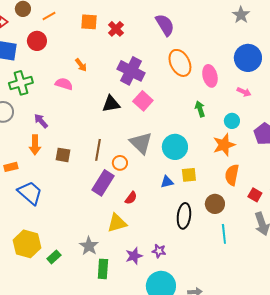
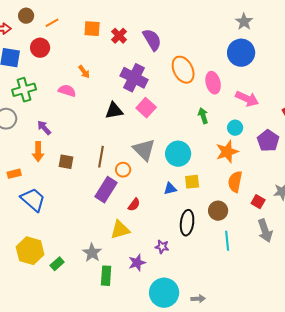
purple semicircle: (165, 25) -> (152, 40), moved
blue circle: (248, 58) -> (241, 53), moved
pink arrow: (244, 92) -> (247, 99), size x1.6
purple star: (159, 251) -> (162, 247), moved

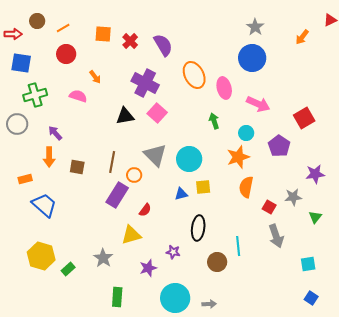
red circle: (40, 48) -> (66, 54), moved
brown circle: (218, 211) -> (217, 262), moved
green rectangle: (106, 276) -> (117, 297), moved

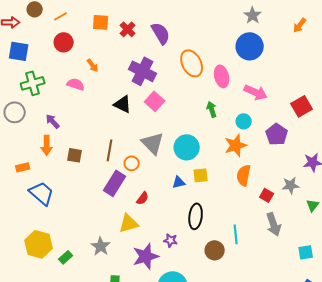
black triangle: (125, 116) -> (123, 104), turned 36
purple star: (148, 268) -> (146, 256), size x1.5

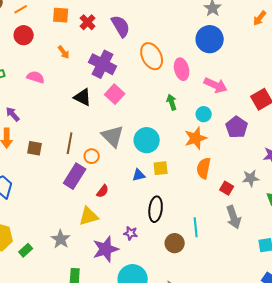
orange arrow: (93, 65) -> (64, 52), moved

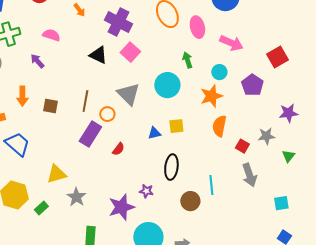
purple arrow: (13, 114) -> (37, 61), moved
cyan circle: (147, 140) -> (167, 85), moved
yellow triangle: (89, 216) -> (56, 174), moved

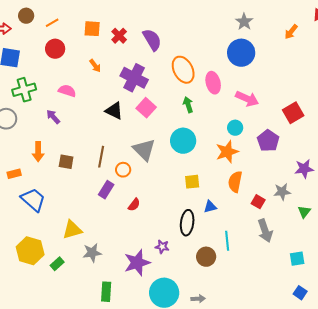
green arrow: (187, 60) -> (188, 105), moved
blue triangle: (154, 133) -> (210, 207), moved
purple rectangle: (90, 134) -> (106, 190), size x0.7
gray star: (76, 197) -> (92, 253), turned 30

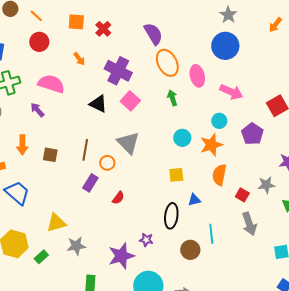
orange line: (52, 23) -> (36, 16), turned 72
purple semicircle: (152, 40) -> (153, 34), moved
pink semicircle: (67, 91) -> (51, 84), size x1.5
cyan circle: (183, 141) -> (182, 138), moved, size x0.7

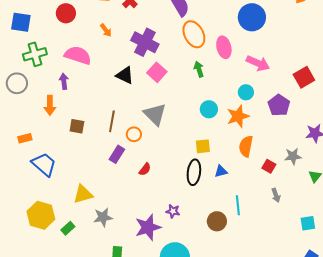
purple arrow: (37, 110) -> (64, 81), turned 35
orange arrow: (22, 145) -> (50, 105), moved
black ellipse: (171, 216) -> (194, 172), moved
gray arrow: (249, 224) -> (276, 195), size x0.6

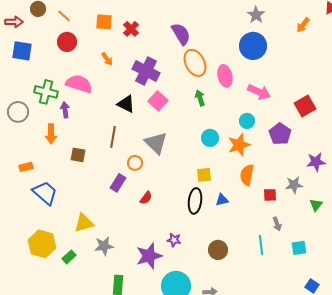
green cross: (35, 54) -> (46, 92), moved, turned 30
brown line: (112, 121) -> (113, 137), moved
red square: (269, 166) -> (270, 195), turned -32
cyan line: (238, 205) -> (261, 245), moved
cyan square: (308, 223) -> (299, 248), moved

